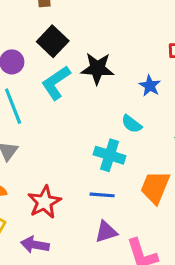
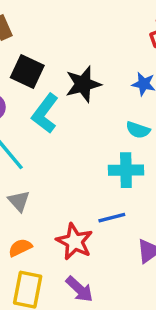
blue line: (102, 195) -> (112, 218), moved
purple arrow: (35, 245) -> (79, 289), turned -128

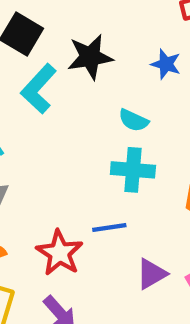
cyan semicircle: (138, 130) -> (134, 120), moved

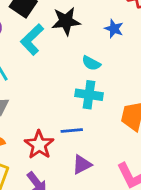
purple triangle: (152, 274) -> (82, 165), moved

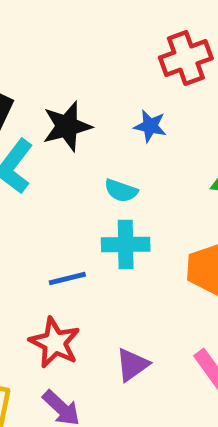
blue line: (72, 131) -> (67, 279), moved

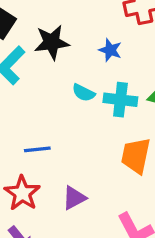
cyan cross: (126, 245) -> (120, 100), moved
purple triangle: (132, 365) -> (74, 198), moved

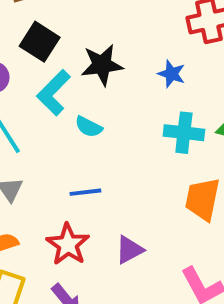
cyan semicircle: (84, 93) -> (89, 127), moved

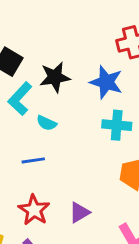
blue star: (172, 74) -> (106, 82), size x1.6
blue line: (85, 192) -> (33, 160), moved

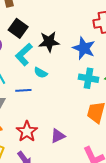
blue line: (33, 160) -> (23, 90), moved

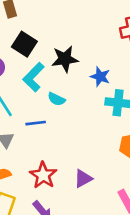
blue star: (84, 48) -> (100, 77), moved, size x0.7

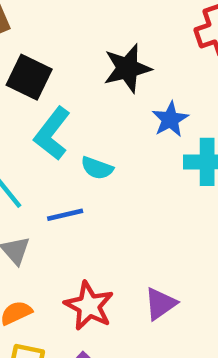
black star: (65, 59) -> (127, 68), moved
blue star: (100, 77) -> (170, 119), turned 30

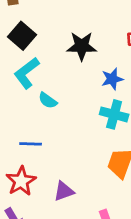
blue star: (170, 119) -> (112, 79), moved
blue line: (65, 215) -> (31, 144), moved

